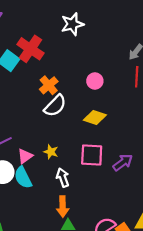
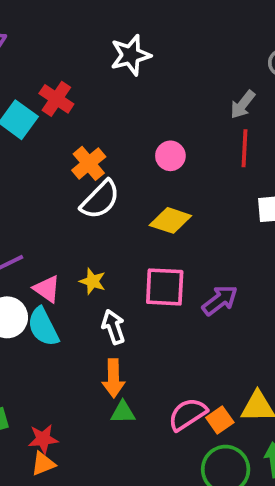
red cross: (31, 49) -> (56, 99), size x0.7
pink triangle: (25, 156) -> (47, 289), turned -49

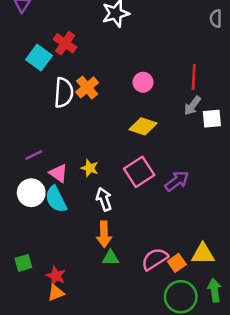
gray arrow: (243, 105) -> (192, 106), moved
white semicircle: (100, 200) -> (64, 93), moved, turned -40
pink square: (165, 287) -> (139, 172), turned -36
red star: (43, 439) -> (56, 276), turned 30

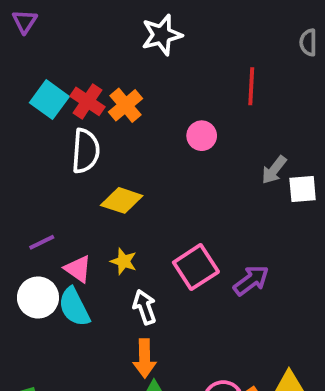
red cross: (65, 43) -> (87, 101), moved
red line: (194, 77) -> (251, 86), moved
orange cross: (87, 87) -> (126, 105), moved
yellow diamond: (143, 126) -> (122, 200), moved

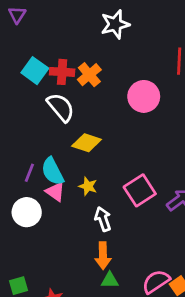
red cross: (87, 101) -> (62, 72), turned -30
pink circle: (202, 136) -> (144, 96), size x1.5
white semicircle: (86, 151) -> (61, 107), turned -44
purple line: (42, 242) -> (29, 173), turned -42
cyan semicircle: (74, 307) -> (53, 171), moved

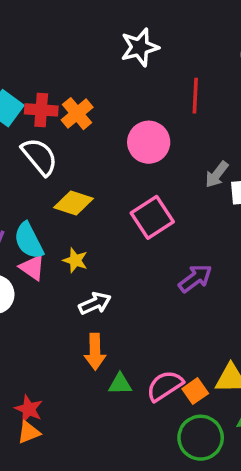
white star: (115, 24) -> (140, 47), moved
pink square: (140, 190) -> (152, 217), moved
white arrow: (103, 219) -> (95, 303), turned 85
green triangle: (110, 280) -> (120, 384), moved

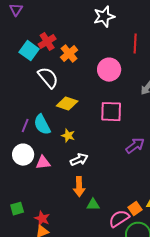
red cross: (41, 110) -> (47, 42), moved, turned -36
pink square: (152, 217) -> (111, 112), turned 35
pink triangle: (32, 268) -> (43, 163), moved, turned -42
pink semicircle: (165, 386) -> (119, 219), moved

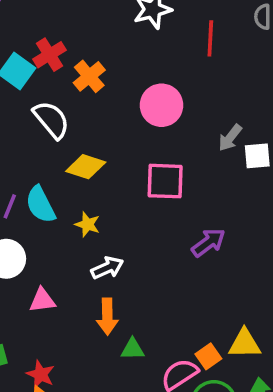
red line: (135, 44) -> (210, 38), moved
pink triangle: (43, 163) -> (42, 300), moved

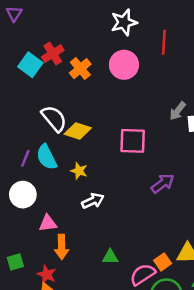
pink circle: (161, 105) -> (124, 65), moved
white semicircle: (51, 120) -> (54, 118), moved
orange arrow: (107, 317) -> (62, 247), moved

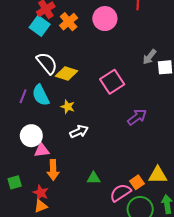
cyan square: (30, 65) -> (40, 26), moved
pink square: (133, 141) -> (112, 82), turned -35
white circle: (23, 195) -> (31, 136), moved

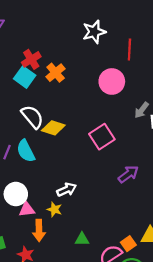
pink circle: (105, 19) -> (112, 81), moved
yellow star: (68, 107) -> (54, 209), moved

